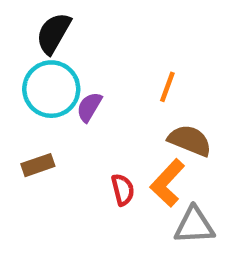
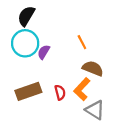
orange line: (167, 87) -> (82, 42), turned -48
brown rectangle: (38, 165) -> (28, 91), moved, size x1.6
gray triangle: (194, 225) -> (95, 110), turned 35

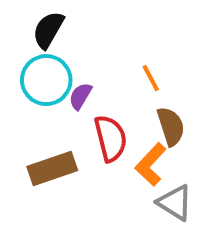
brown semicircle: (93, 68) -> (171, 126), turned 50
red semicircle: (60, 92) -> (111, 138), moved, size x1.6

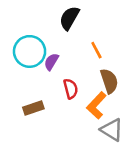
black semicircle: (48, 30) -> (69, 18), moved
red semicircle: (111, 138) -> (71, 89), size x0.7
brown rectangle: (52, 168) -> (33, 108), size x0.7

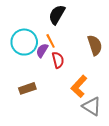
orange line: (96, 50) -> (51, 41), moved
brown semicircle: (109, 81) -> (95, 45), moved
red semicircle: (71, 89) -> (58, 60), moved

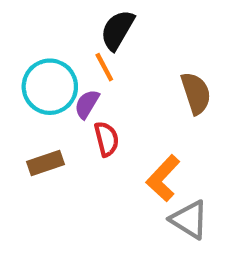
orange line: (51, 41) -> (104, 67), moved
red semicircle: (58, 60) -> (107, 139), moved
brown rectangle: (27, 88) -> (45, 163), moved

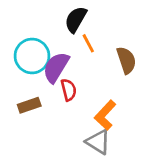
orange line: (104, 67) -> (88, 43), moved
purple semicircle: (87, 104) -> (56, 67), size x1.6
gray triangle: (189, 220) -> (98, 142), moved

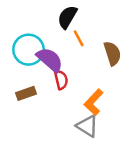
purple semicircle: (56, 67) -> (50, 60), turned 100

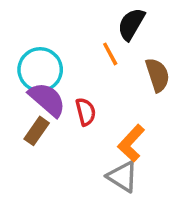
black semicircle: (67, 17) -> (131, 24), moved
purple semicircle: (50, 60) -> (47, 99), moved
brown rectangle: (26, 93) -> (37, 131), turned -36

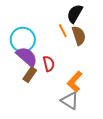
brown semicircle: (158, 75) -> (79, 36), moved
brown rectangle: (37, 131) -> (30, 75), moved

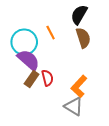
orange line: (63, 31) -> (51, 33), moved
red semicircle: (49, 64) -> (47, 78), moved

